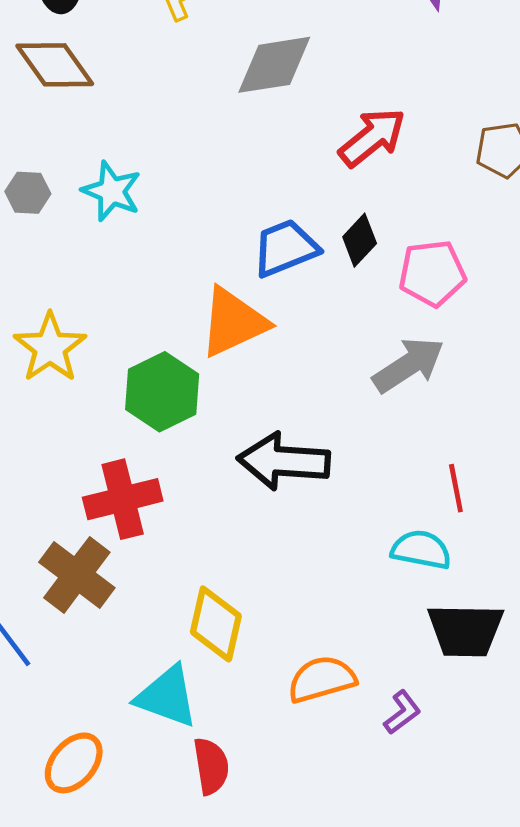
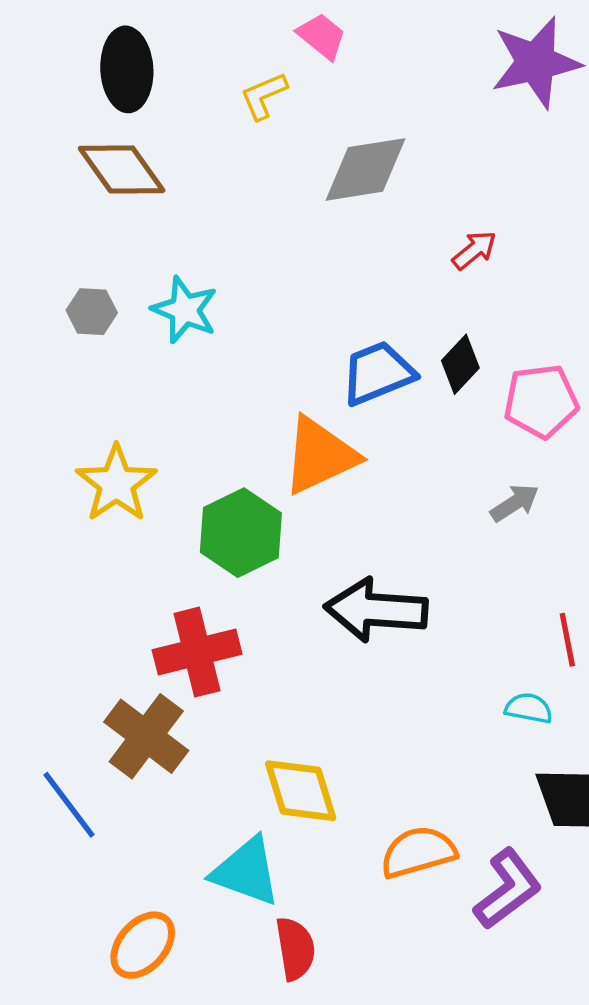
red arrow: (372, 137) -> (474, 250), size x0.6
gray arrow: (409, 365) -> (515, 503), size x0.6
cyan semicircle: (421, 550) -> (529, 708), size x0.7
yellow diamond: (216, 624) -> (301, 791), turned -30
purple L-shape: (402, 712) -> (508, 889), size x1.6

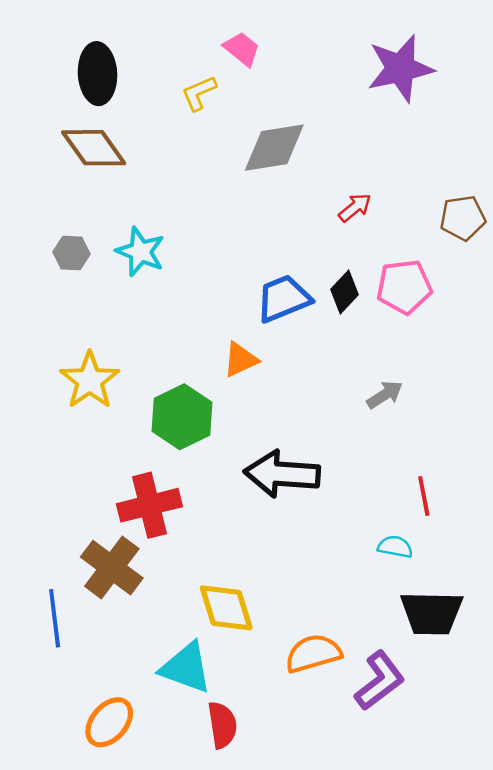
pink pentagon: (541, 401) -> (404, 287), moved
orange triangle: (320, 456) -> (240, 360), size x0.6
blue line: (69, 805) -> (55, 618), turned 30

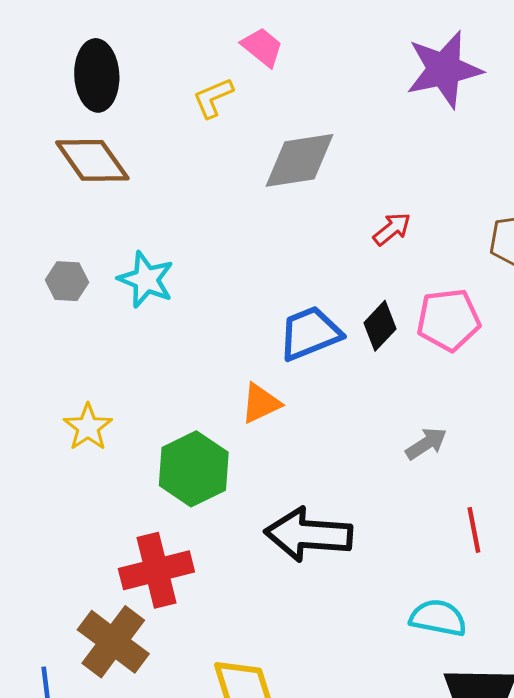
yellow star: (90, 380) -> (88, 427), size x0.7
red line: (424, 496) -> (474, 530), moved
cyan semicircle: (395, 547) -> (438, 618), size x1.4

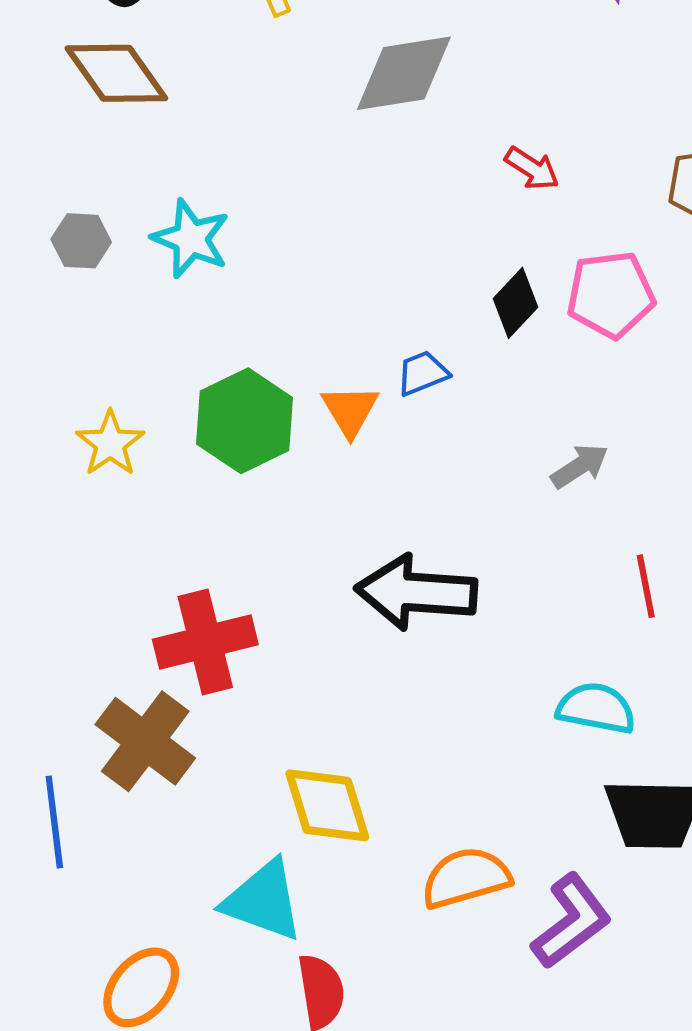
red arrow: (392, 229) -> (532, 168), turned 72
blue trapezoid: (310, 333) -> (422, 373), moved, size x0.6
orange triangle: (261, 403) -> (350, 410), turned -36
green hexagon: (194, 469) -> (245, 421), moved

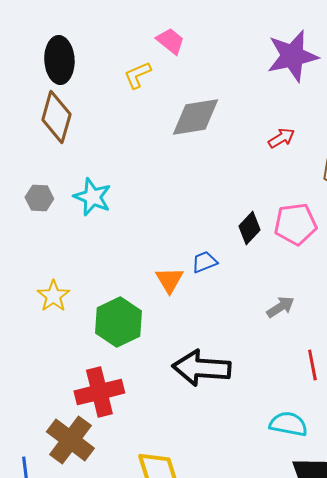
brown diamond: (116, 73) -> (56, 117), turned 51
red arrow: (532, 168) -> (281, 138), moved, turned -64
green hexagon: (245, 421) -> (118, 322), moved

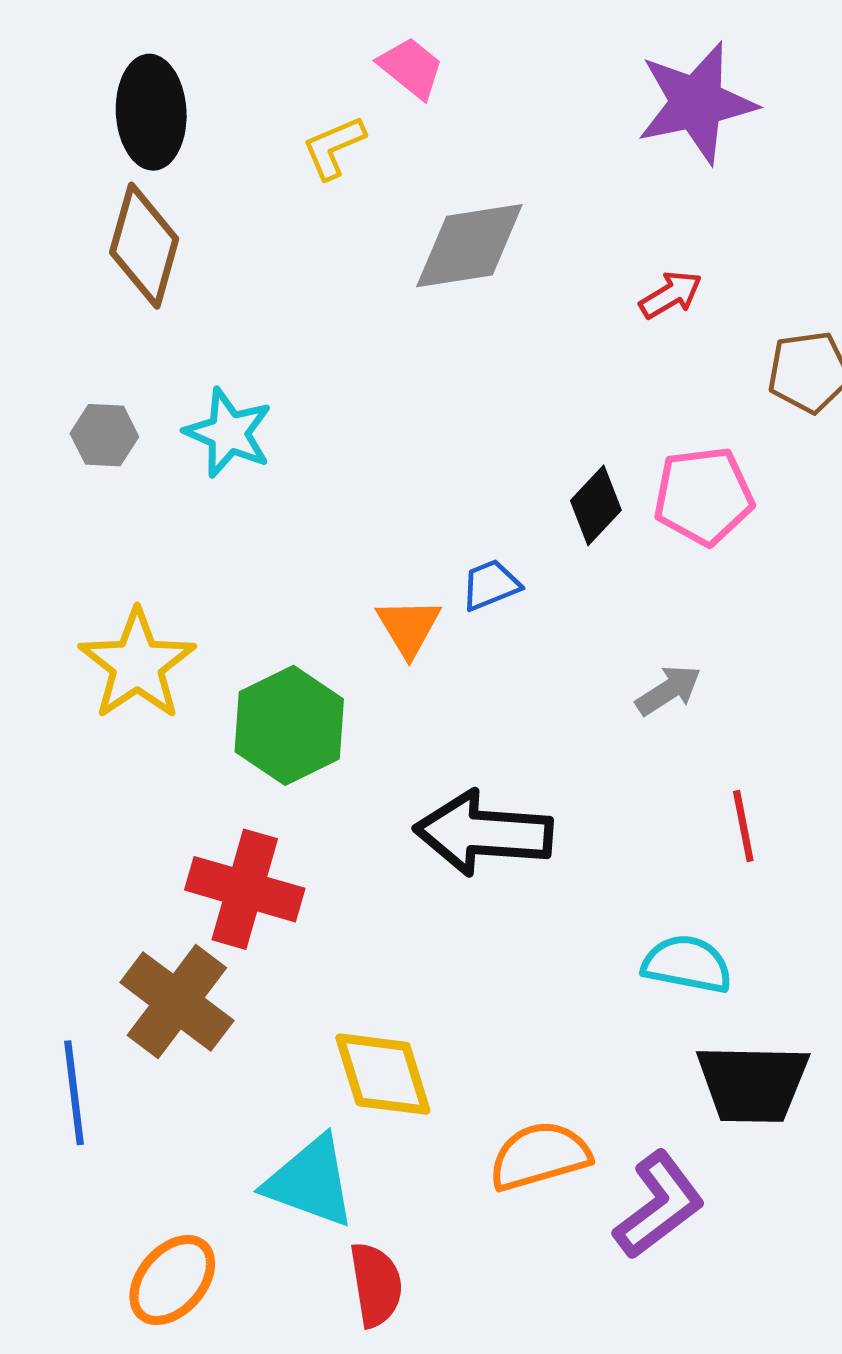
yellow star: (53, 296) -> (137, 665), size x1.5
red cross: (99, 392) -> (245, 889), turned 30

